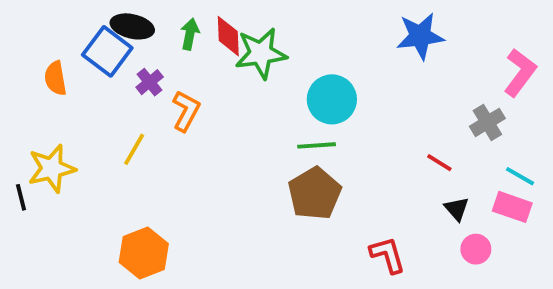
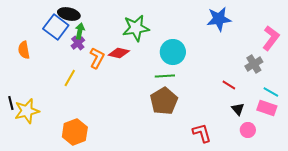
green arrow: (190, 34) -> (80, 31), moved
red diamond: (228, 36) -> (119, 53), moved, turned -75
orange semicircle: (55, 78) -> (24, 50), moved
yellow star: (52, 168) -> (27, 111), moved

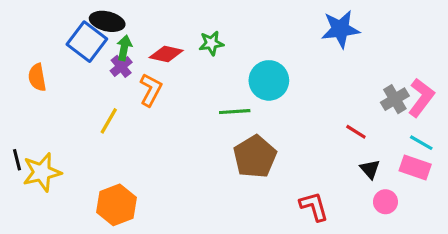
green star: (136, 28) -> (211, 43), size x0.6
pink L-shape: (271, 38) -> (421, 98), moved
red diamond: (119, 53) -> (166, 54), moved
green line: (165, 76) -> (235, 112), moved

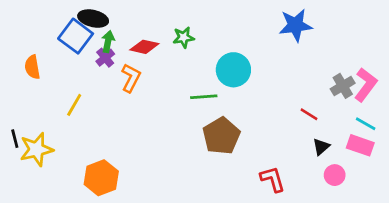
yellow line: (109, 121) -> (74, 105), moved
black triangle: (370, 169) -> (321, 147), turned 30

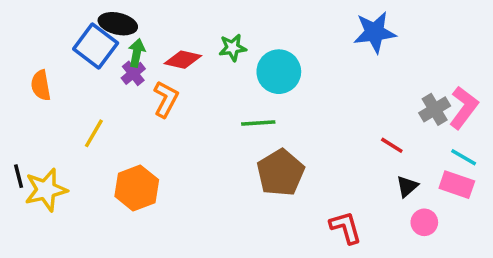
cyan circle: (233, 70) -> (279, 72), moved
orange hexagon: (101, 178) -> (137, 188), moved

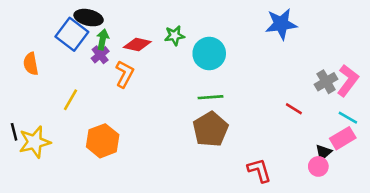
green line: (258, 123) -> (210, 97), moved
pink rectangle: (457, 185) -> (343, 138), turned -50
black triangle: (407, 186) -> (323, 152), moved

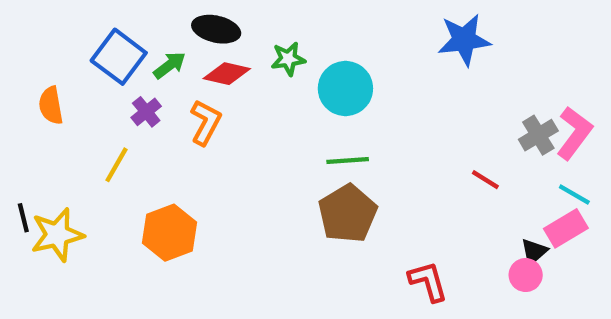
black ellipse: (89, 18) -> (216, 29), moved
green arrow: (103, 39) -> (170, 65), turned 42
purple cross: (100, 55) -> (146, 112), moved

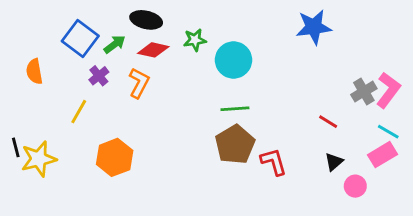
black triangle: (534, 252) -> (334, 162), moved
red L-shape: (428, 281) -> (274, 162), moved

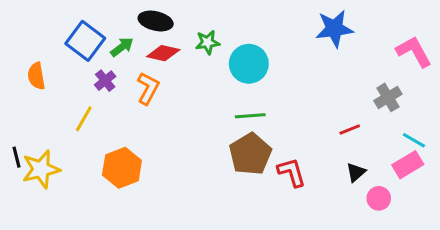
pink L-shape: (388, 90) -> (414, 52), moved, turned -66
red line: (328, 122) -> (350, 130), turned -54

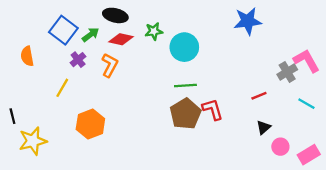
pink L-shape: (414, 52) -> (306, 61), moved
pink rectangle: (408, 165) -> (309, 155), moved
yellow star: (41, 169) -> (33, 141), moved
red L-shape: (292, 172) -> (213, 109), moved

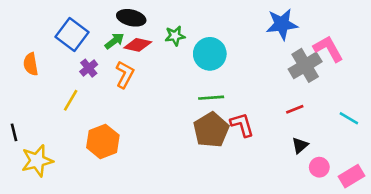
green arrow: (90, 35) -> (114, 41), moved
pink L-shape: (306, 61) -> (328, 49), moved
gray cross: (287, 72) -> (305, 65), moved, size x1.4

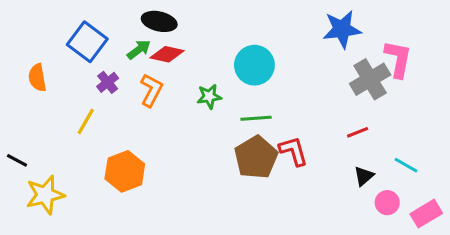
green star: (175, 36) -> (209, 96), moved
pink L-shape: (328, 49) -> (398, 59), turned 40
cyan line: (349, 118) -> (406, 165), moved
black line: (14, 132) -> (17, 160), turned -48

